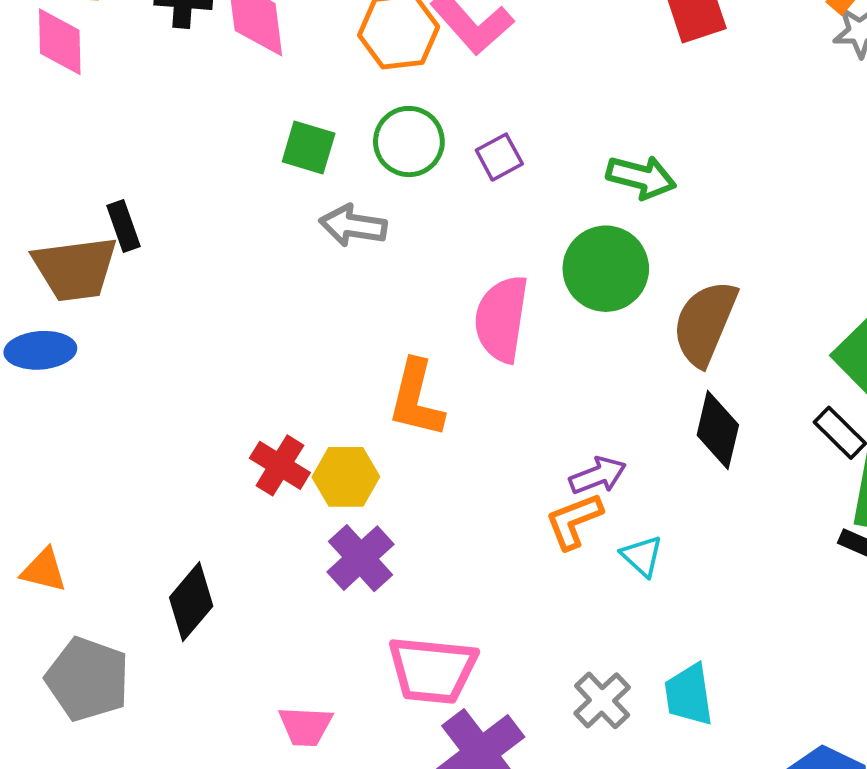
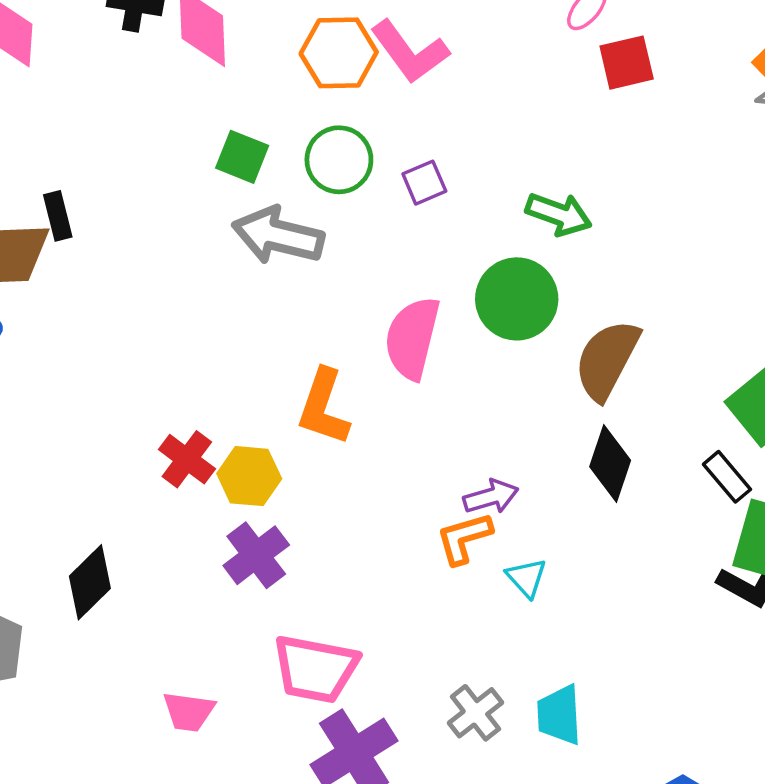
gray arrow: (353, 226) -> (278, 236), size x1.4

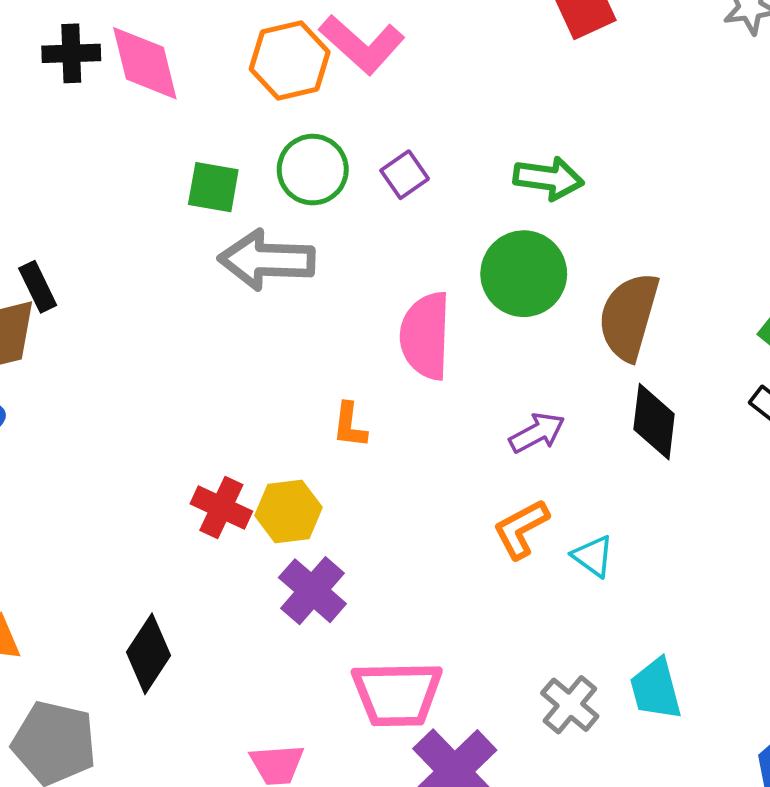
orange L-shape: (323, 407) -> (350, 425), size x0.6
purple arrow: (491, 497) -> (537, 433), moved

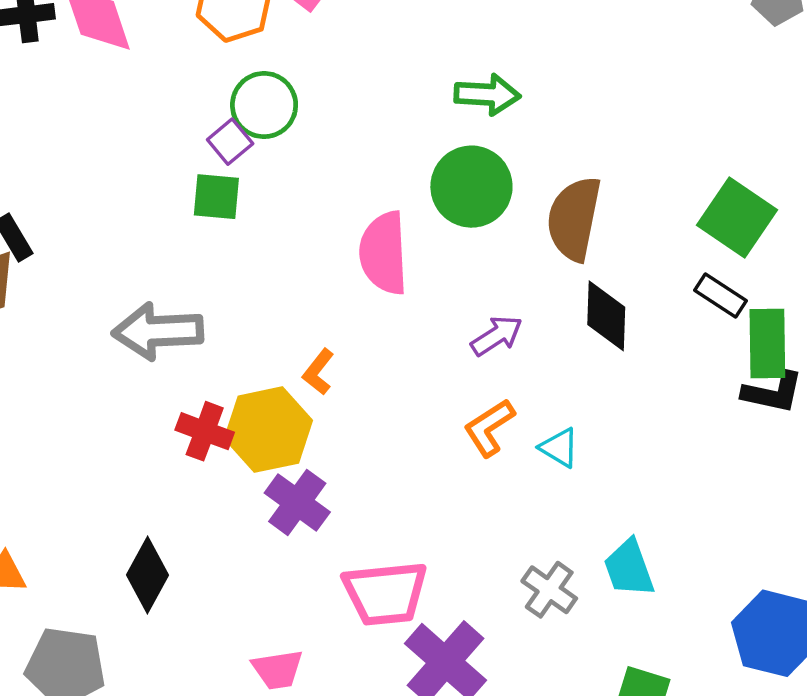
purple square: (405, 175) -> (230, 142), moved
green square: (213, 187) -> (216, 197), moved
gray arrow: (267, 260) -> (158, 331), moved
orange L-shape: (350, 425) -> (318, 372), moved, turned 36
yellow hexagon: (288, 511) -> (268, 430), size x1.4

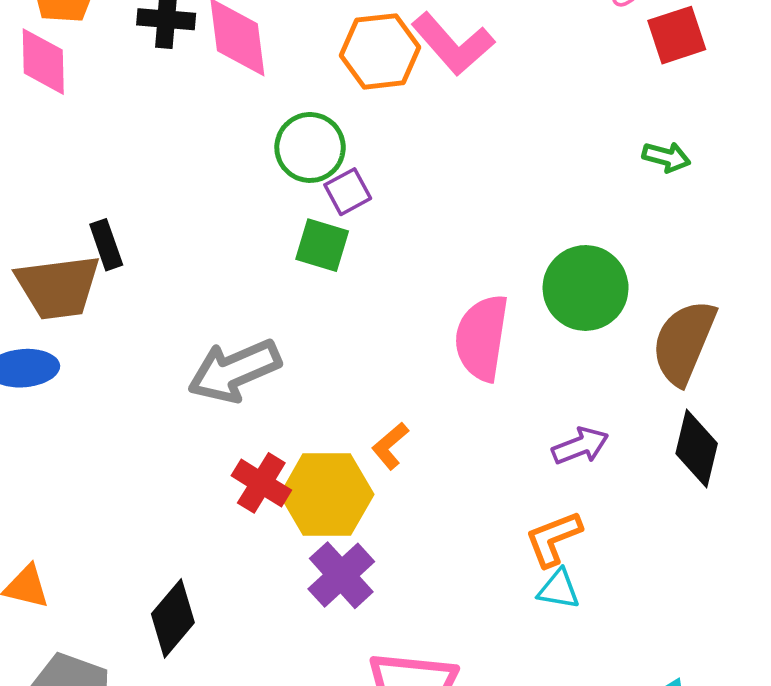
green arrow: (487, 95) -> (666, 157), moved, size x0.7
green circle: (264, 105) -> (310, 147), moved
gray arrow: (158, 331) -> (234, 371), turned -32
cyan triangle: (559, 448) -> (559, 589), moved, turned -33

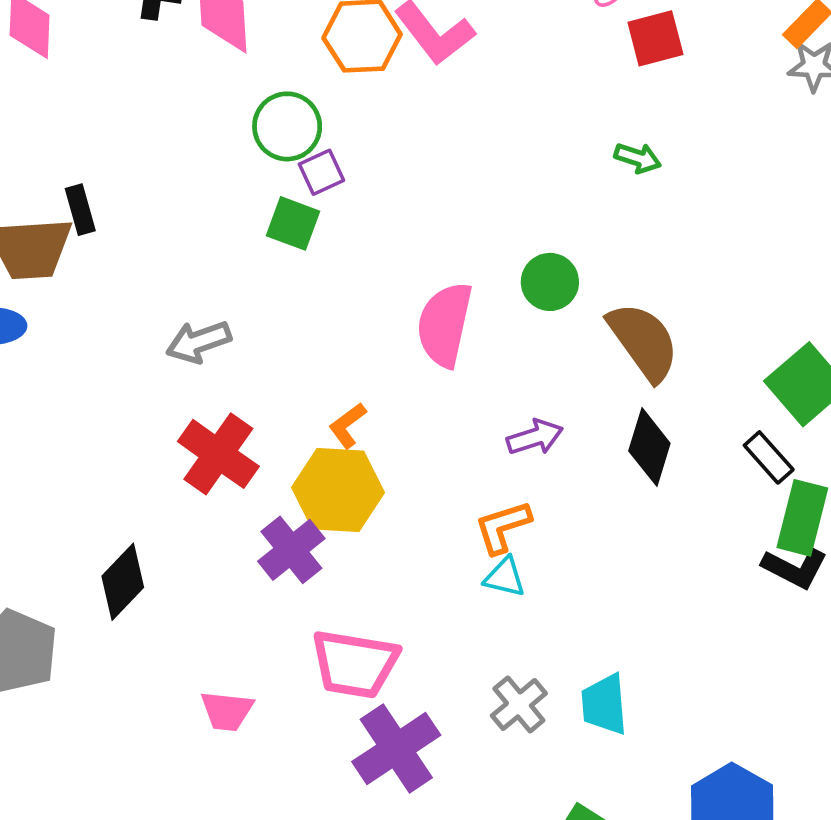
green circle: (586, 288) -> (550, 282), size x0.7
brown semicircle: (684, 342) -> (643, 341), turned 118
gray arrow: (234, 371) -> (199, 342), size x0.7
red cross: (261, 483) -> (218, 454), size x1.4
yellow hexagon: (327, 495) -> (338, 490), moved

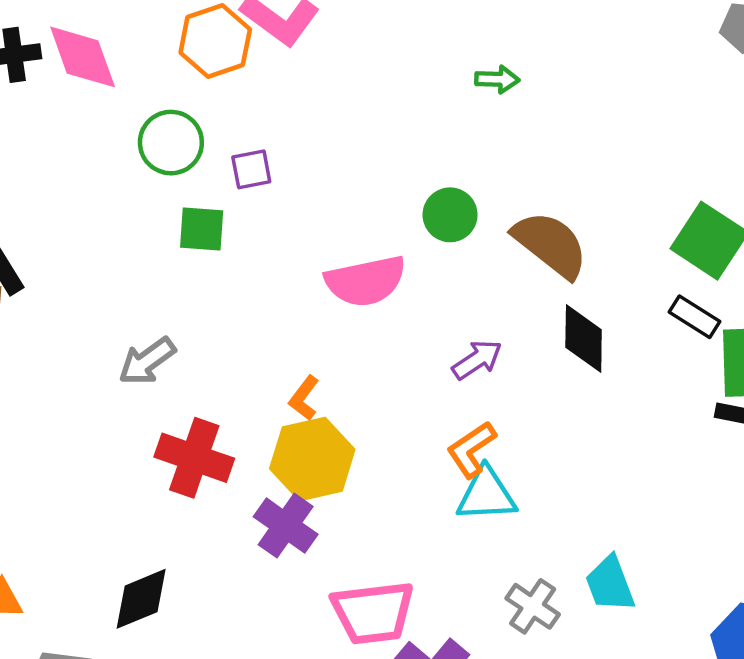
purple square: (321, 172) -> (251, 169), moved, turned 30
pink semicircle: (445, 325) -> (366, 281), turned -98
cyan triangle: (505, 577) -> (486, 494), size x1.5
black diamond: (123, 582) -> (141, 599), turned 40

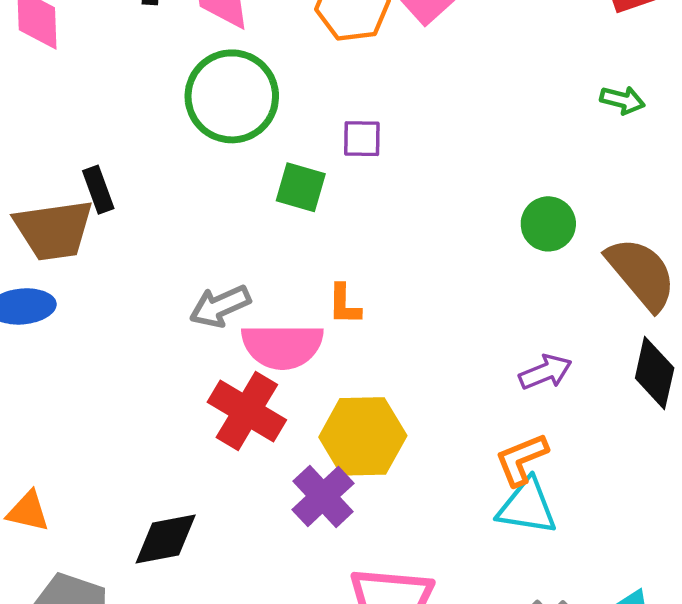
green circle: (171, 143) -> (232, 96), moved, size x1.4
pink semicircle: (366, 281) -> (282, 346), moved
orange L-shape: (304, 398) -> (344, 304), moved, turned -48

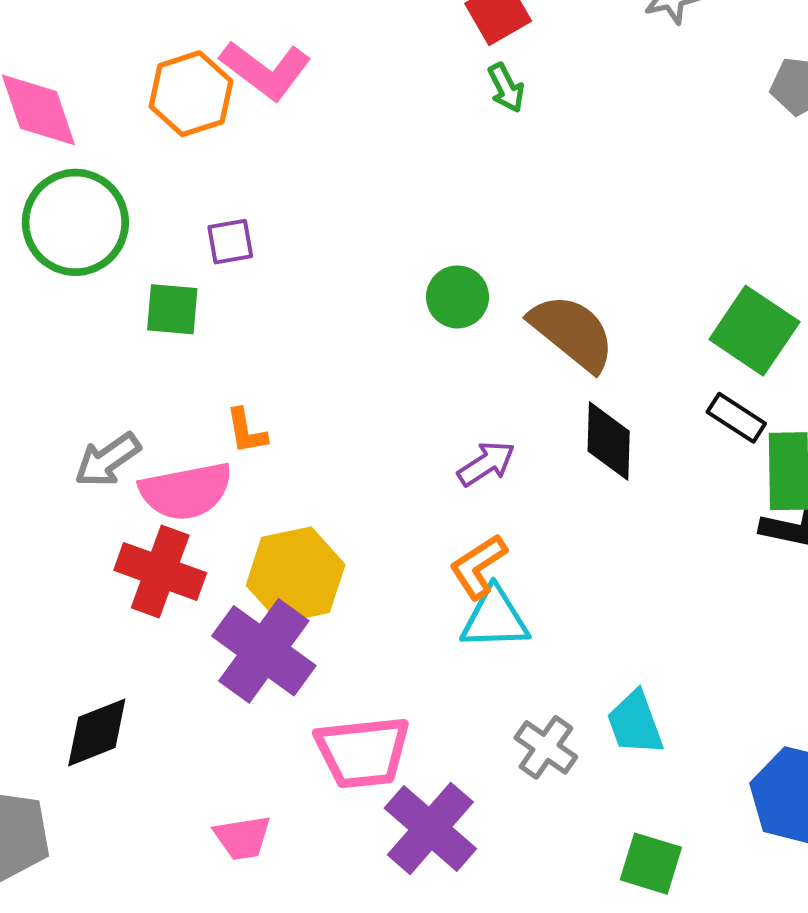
green arrow: (622, 100) -> (506, 88), moved, turned 60
purple cross: (323, 496) -> (264, 651), size x1.4

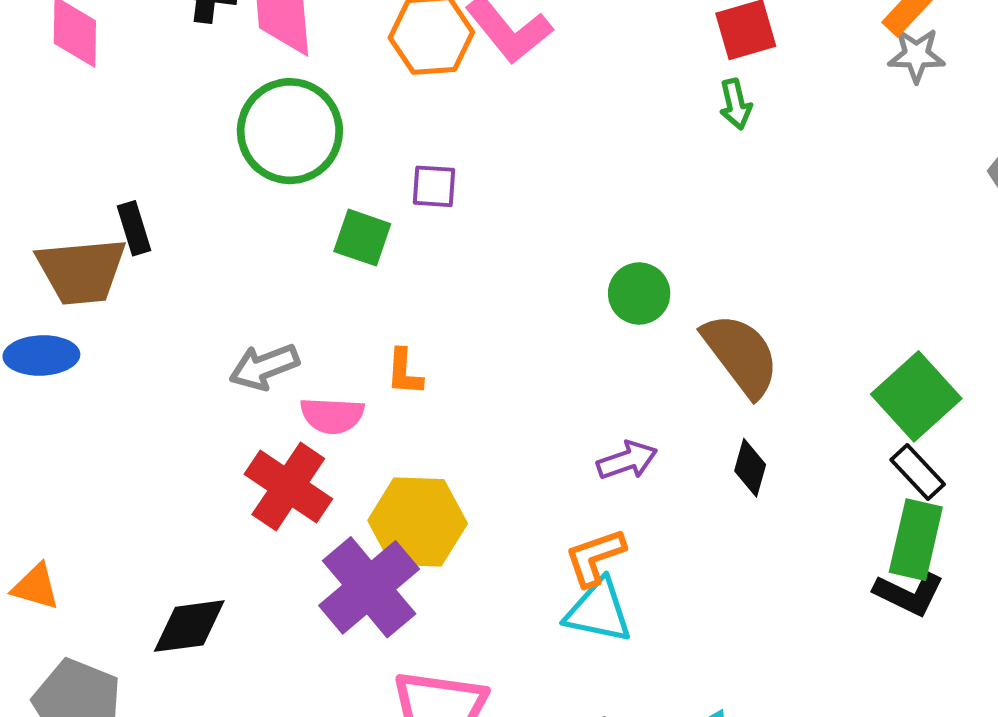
black rectangle: (736, 418) -> (918, 472), moved
black diamond: (609, 441) -> (750, 468), size x0.7
pink semicircle: (186, 491) -> (332, 415), size x0.7

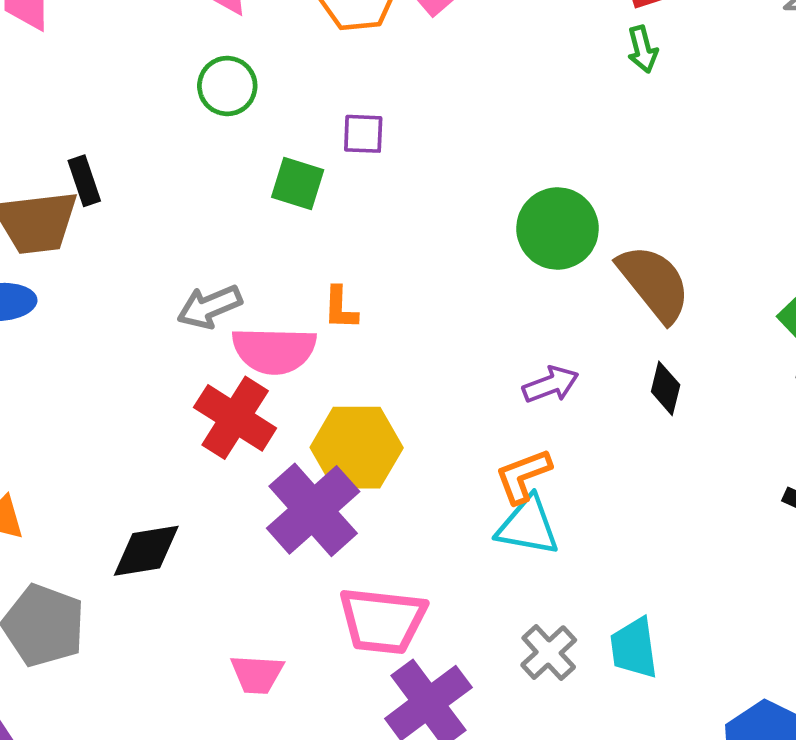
green circle: (290, 131) -> (227, 86), size x0.6
green circle: (639, 294) -> (557, 229), size x1.4
pink semicircle: (332, 415) -> (274, 350), size x1.4

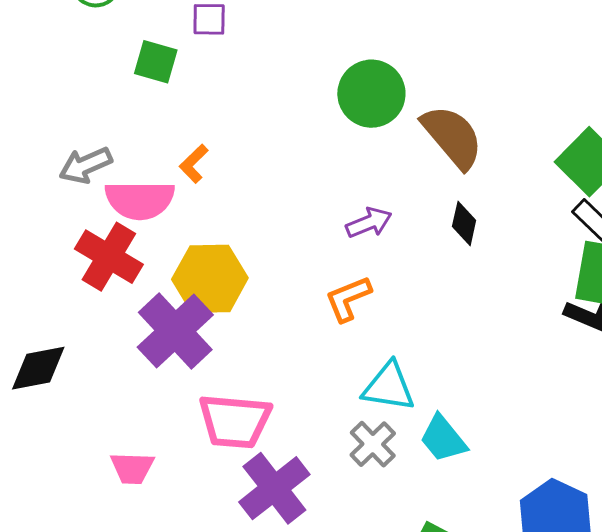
orange L-shape: (340, 308) -> (194, 164), turned 45
cyan triangle: (528, 526) -> (389, 387), moved
cyan trapezoid: (634, 648) -> (443, 439), turned -30

